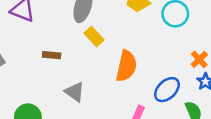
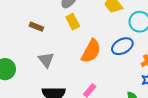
blue ellipse: (167, 90) -> (122, 46), moved

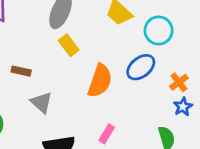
brown rectangle: (36, 27) -> (21, 71), moved

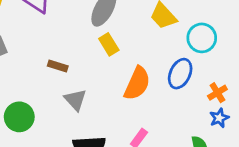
blue ellipse: (141, 67) -> (180, 74), turned -32

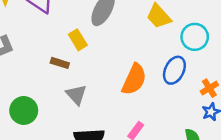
yellow rectangle: (109, 44) -> (78, 40), moved

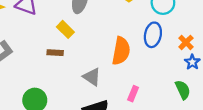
gray triangle: (76, 95) -> (92, 77), moved

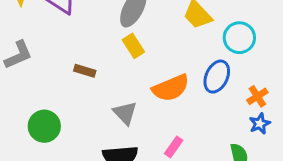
yellow rectangle: (65, 29) -> (133, 46), moved
orange semicircle: (121, 51) -> (171, 88), turned 44

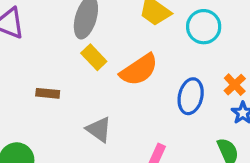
blue ellipse: (217, 77) -> (191, 96), moved
orange semicircle: (171, 88) -> (139, 70), moved

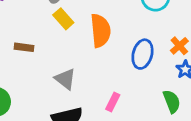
orange semicircle: (139, 70) -> (100, 31), turned -64

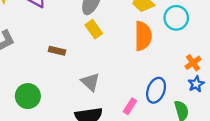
orange semicircle: (100, 31) -> (143, 36), moved
blue ellipse: (142, 54) -> (156, 90), moved

